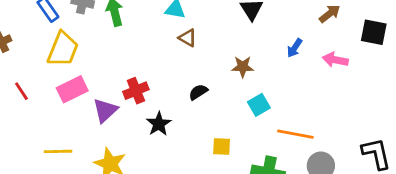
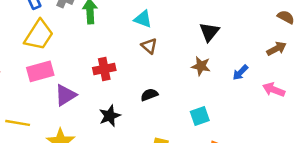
brown star: (243, 67) -> (201, 66), moved
red cross: (136, 91) -> (104, 69), moved

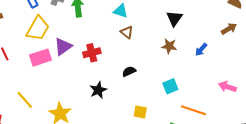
pink arrow: (274, 90) -> (227, 87), moved
purple triangle: (65, 95) -> (63, 47), moved
yellow line: (18, 123) -> (25, 100), turned 42

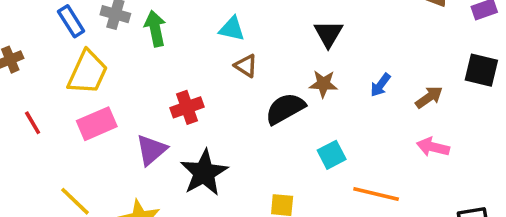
brown arrow: (229, 29) -> (429, 97), moved
purple triangle: (63, 47) -> (151, 150), moved
black semicircle: (129, 71) -> (285, 109), moved, size x1.6
black star: (98, 90) -> (204, 173), size x1.5

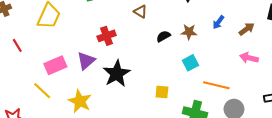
brown star: (323, 84) -> (189, 32), moved
black semicircle: (285, 109) -> (163, 36), size x0.6
pink rectangle: (97, 124) -> (55, 65), moved

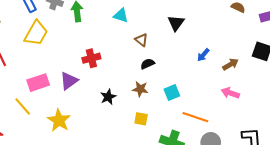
brown triangle: (140, 12) -> (141, 40), moved
brown star: (189, 32) -> (140, 89), moved
black star: (117, 74) -> (108, 97), moved, size x0.6

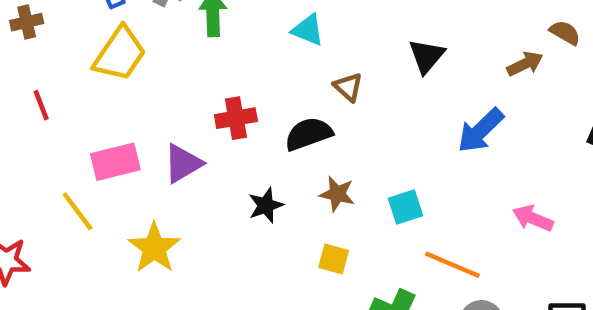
blue arrow: (203, 55) -> (481, 131), size x1.6
black semicircle: (148, 64) -> (308, 134), moved, size x1.5
brown arrow: (230, 64) -> (525, 64), moved

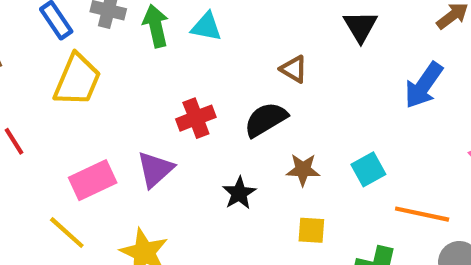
cyan triangle: (308, 30) -> (206, 27), moved

